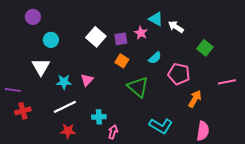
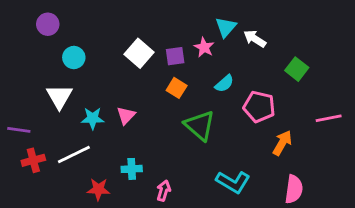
cyan triangle: (156, 19) -> (226, 27), turned 42
white line: (65, 107) -> (74, 154), moved
cyan cross: (99, 117) -> (132, 169), moved

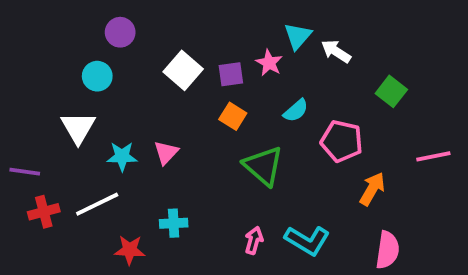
purple circle: (48, 24) -> (120, 32), moved
pink arrow: (164, 191) -> (254, 240), moved

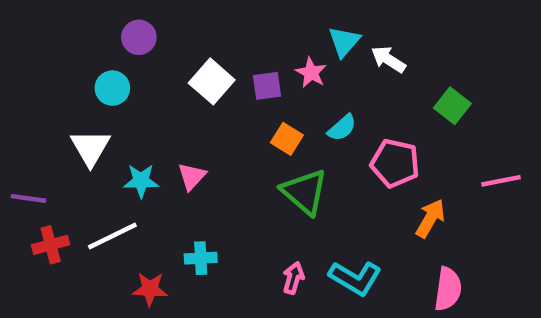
orange square: (233, 116) -> (287, 139), moved

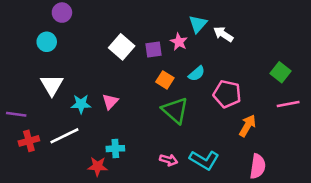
purple circle: (139, 37) -> (62, 13), moved
cyan circle: (112, 88) -> (47, 42), moved
green square: (452, 106) -> (281, 72), moved
pink arrow: (293, 278) -> (169, 160), turned 90
red star: (150, 289) -> (98, 166), moved

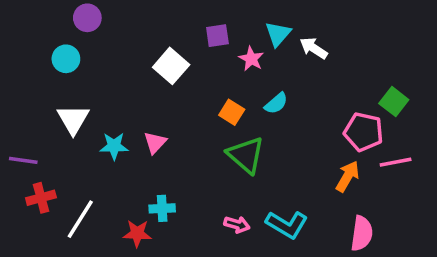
purple square: (153, 49) -> (217, 36), moved
pink pentagon: (227, 94) -> (364, 132), moved
pink line: (288, 104) -> (396, 162), moved
white line: (64, 136) -> (80, 219), moved, turned -32

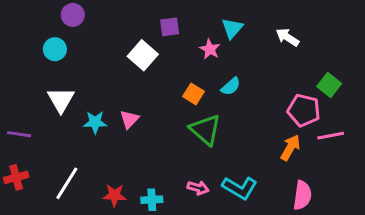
purple square: (217, 36) -> (170, 27), moved
white arrow: (314, 48) -> (287, 37), moved
red cross: (41, 198) -> (16, 177), moved
cyan cross: (162, 208) -> (152, 200), moved

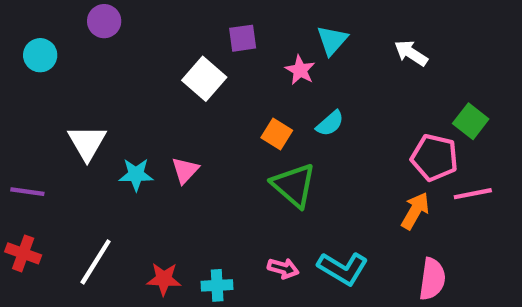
cyan circle: (55, 49) -> (40, 55), moved
red cross: (16, 177) -> (23, 253), turned 35

